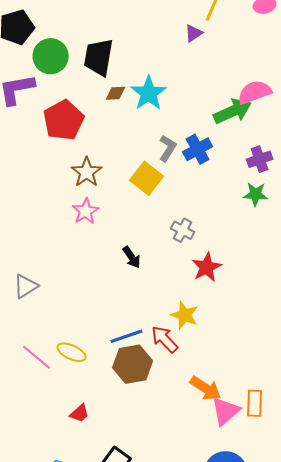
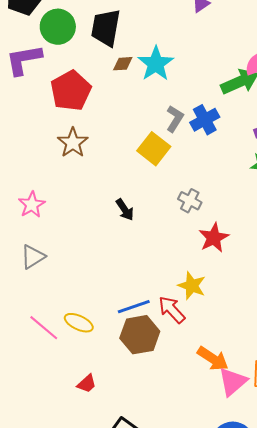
brown star: (87, 172) -> (73, 143), moved
pink star: (86, 211) -> (32, 205), moved
black arrow: (132, 257) -> (125, 210), moved

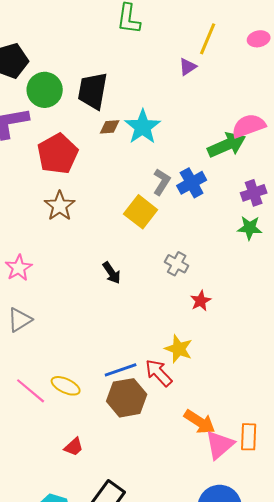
red star: (214, 238) -> (201, 301), size x0.7

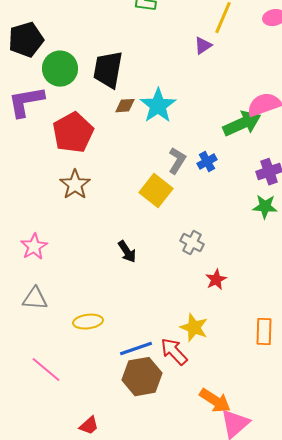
blue cross: (192, 183) -> (207, 162), size x0.7
gray triangle: (20, 320) -> (35, 299), turned 36
yellow ellipse: (66, 386) -> (88, 322), moved, turned -32
orange rectangle: (249, 437) -> (264, 332), moved

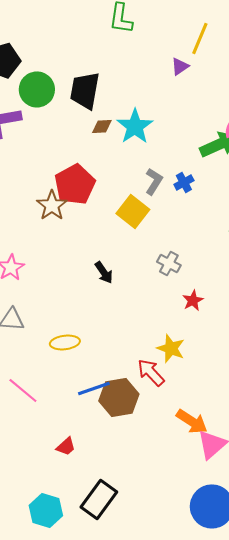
red pentagon: (73, 133) -> (75, 184), moved
blue line: (136, 349) -> (94, 388), moved

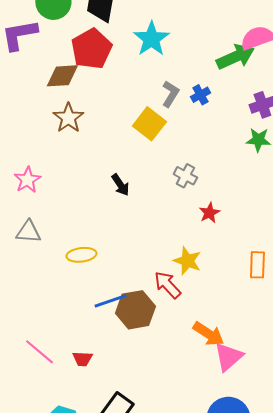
brown diamond: (102, 126) -> (62, 76), moved, size x1.6
red pentagon: (75, 184) -> (91, 49), moved
pink line: (23, 390) -> (39, 352), moved
red trapezoid: (66, 446) -> (82, 359), turned 45

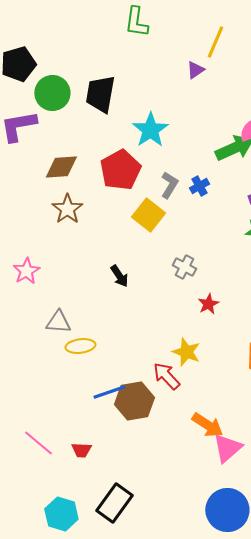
red pentagon: (91, 49) -> (120, 170), moved
gray triangle: (28, 232) -> (58, 322), moved

